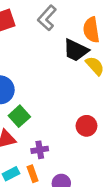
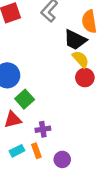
yellow semicircle: (95, 66) -> (81, 59), moved
red circle: (86, 126) -> (85, 78), moved

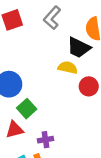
yellow semicircle: (81, 59) -> (68, 68), moved, turned -36

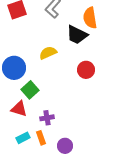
yellow semicircle: (68, 68) -> (48, 53), moved, turned -36
red triangle: (14, 130) -> (19, 109), turned 30

